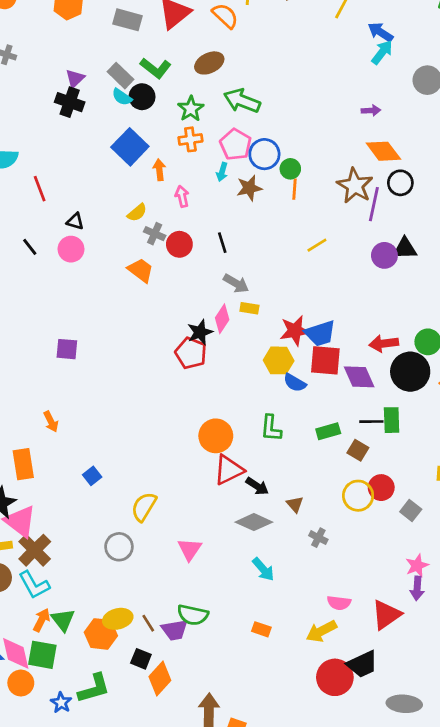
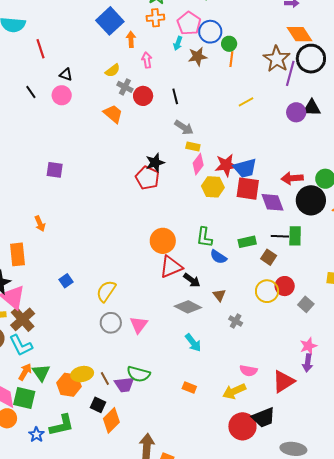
black circle: (400, 183) -> (311, 59), size x1.5
pink diamond: (222, 319) -> (198, 164), moved
blue semicircle: (295, 383) -> (218, 257), moved
blue square: (92, 476) -> (66, 281), moved
gray circle: (119, 547) -> (111, 323), moved

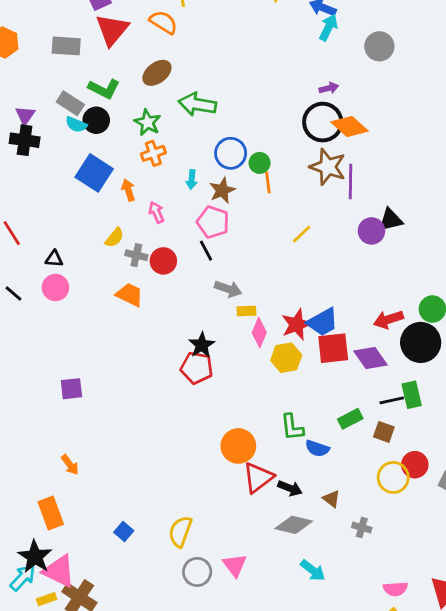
pink pentagon: (189, 23) -> (213, 222), moved
black circle: (311, 59) -> (323, 122), moved

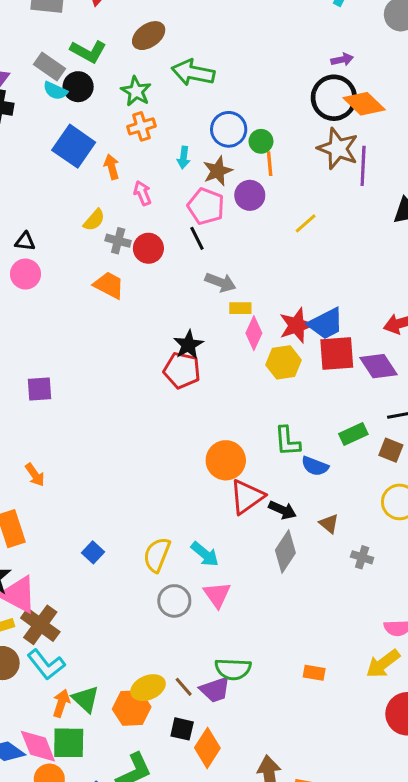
purple circle: (371, 231) -> (250, 195), moved
gray diamond: (294, 525) -> (285, 552), turned -72
cyan arrow: (313, 570) -> (205, 554), moved

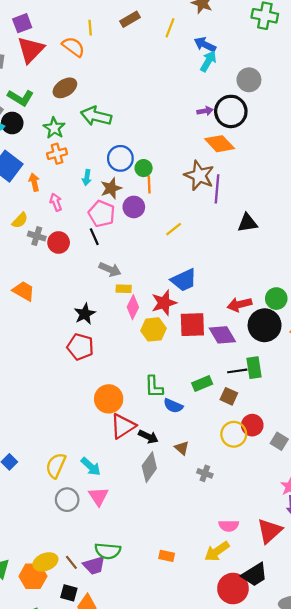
black circle: (334, 98) -> (231, 111), moved
orange trapezoid: (109, 285) -> (24, 291), moved
blue trapezoid: (326, 324) -> (184, 280), moved
red pentagon: (182, 370) -> (80, 347), moved

